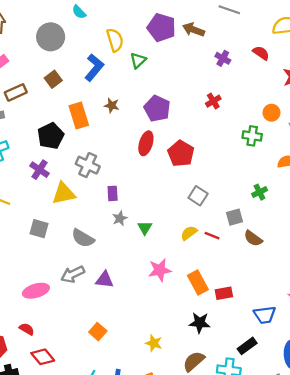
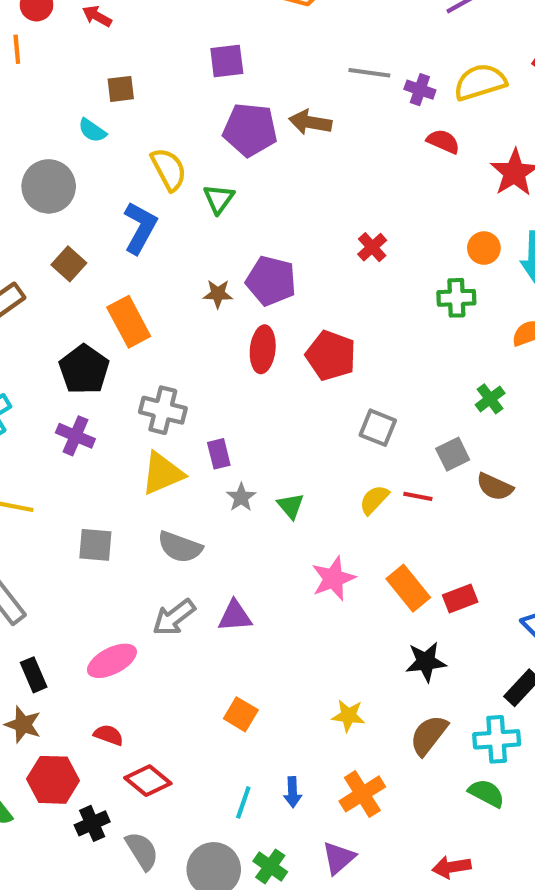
purple cross: (223, 58) -> (420, 90), moved
brown star: (112, 105) -> (218, 294), moved
yellow triangle: (64, 193) -> (162, 473), moved

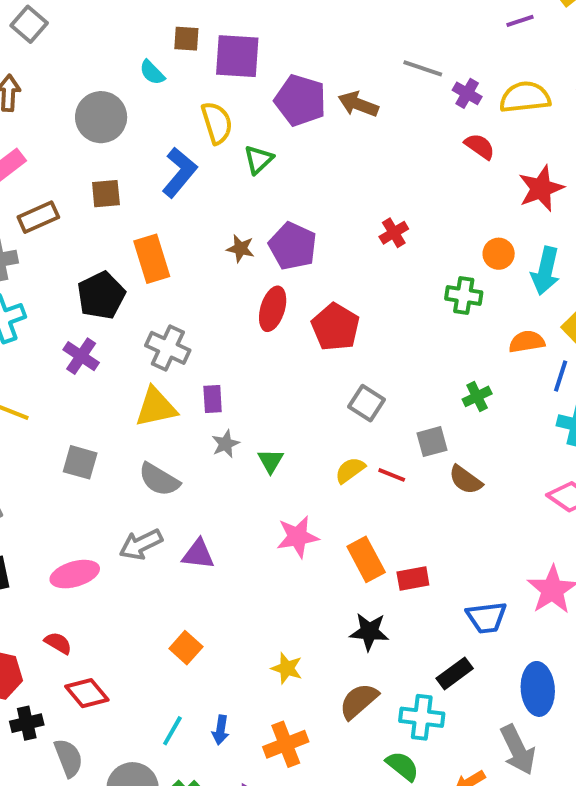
purple square: (227, 61) -> (237, 56), moved, size x1.4
brown square: (69, 264) -> (106, 194), turned 32

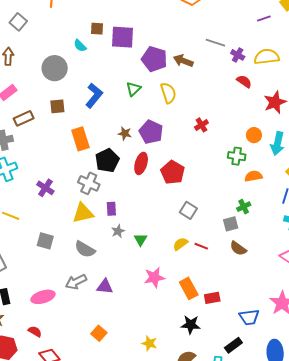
yellow semicircle: (217, 123) -> (168, 93), moved
black pentagon: (101, 295) -> (107, 160), moved
orange semicircle: (527, 342) -> (254, 176), moved
gray square: (432, 442) -> (231, 224), moved

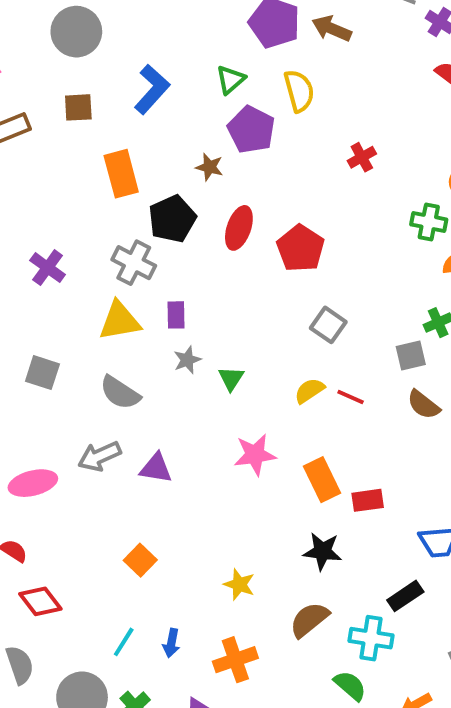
purple pentagon: (151, 132) -> (251, 130), moved

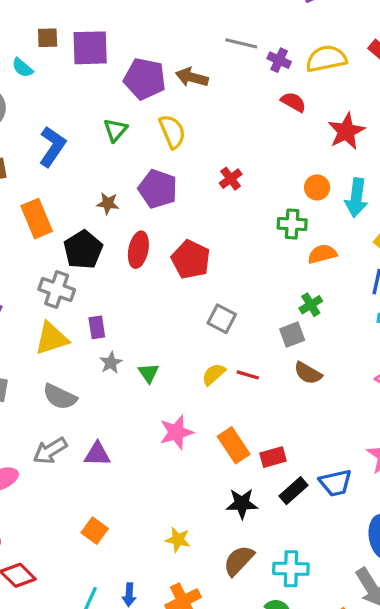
purple pentagon: (251, 130) -> (158, 189), moved
black rectangle: (405, 596) -> (294, 491), moved

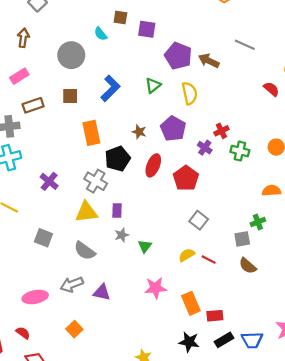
purple square: (90, 48) -> (147, 29), size x0.7
purple cross: (279, 60) -> (205, 148), moved
green cross: (292, 224) -> (240, 151), moved
orange square: (95, 531) -> (74, 329), moved

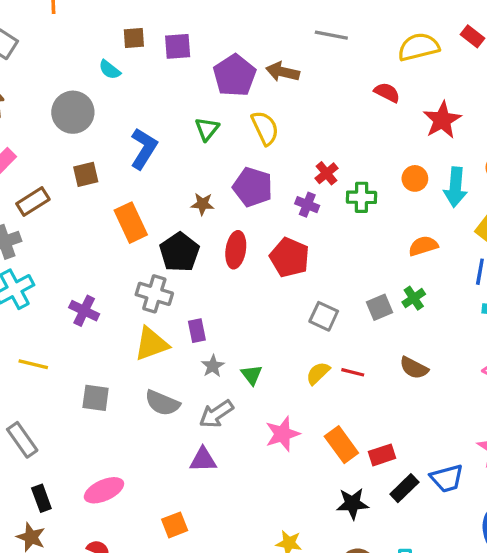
purple pentagon: (178, 56) -> (235, 75), turned 30
gray square: (242, 239) -> (380, 307), moved
gray arrow: (72, 284) -> (216, 414), moved
orange square: (74, 329) -> (175, 525), turned 35

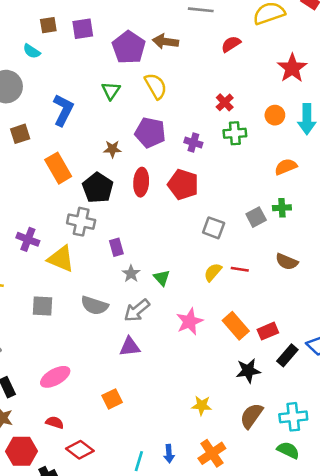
red semicircle: (387, 92) -> (231, 44), moved, turned -54
red cross: (327, 173) -> (225, 102), moved
green cross: (414, 298) -> (282, 208), turned 36
yellow triangle: (151, 344) -> (61, 259), moved, turned 48

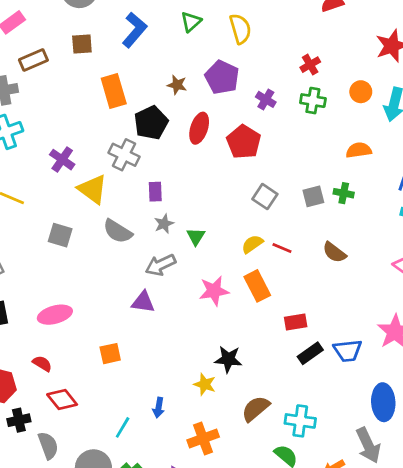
gray semicircle: (95, 305) -> (118, 231), moved
orange rectangle: (236, 326) -> (257, 286), moved
black star: (248, 371) -> (228, 359), moved
blue arrow: (169, 454) -> (159, 408), moved

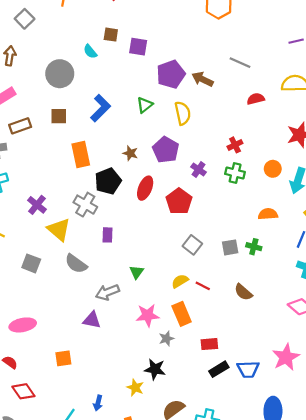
gray star: (164, 224) -> (166, 339), moved

